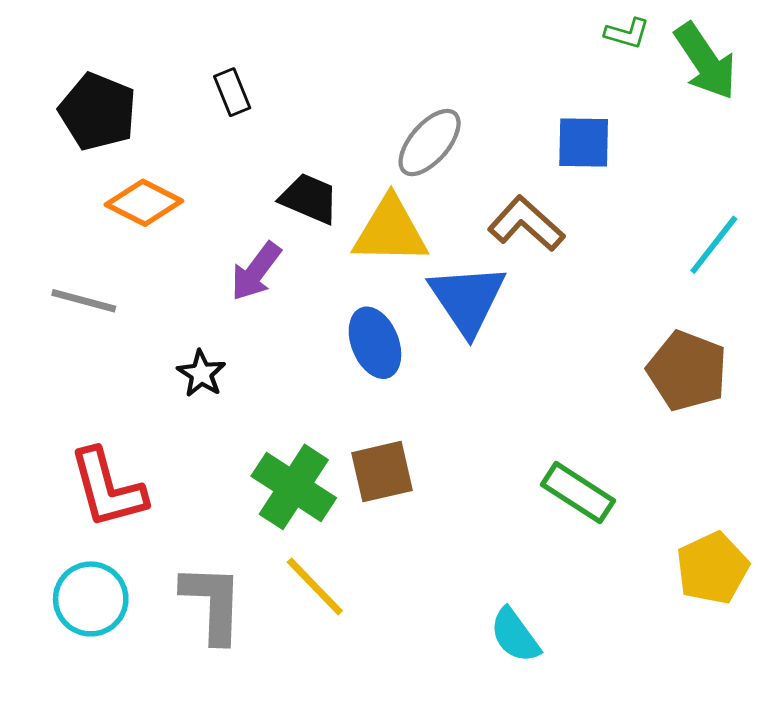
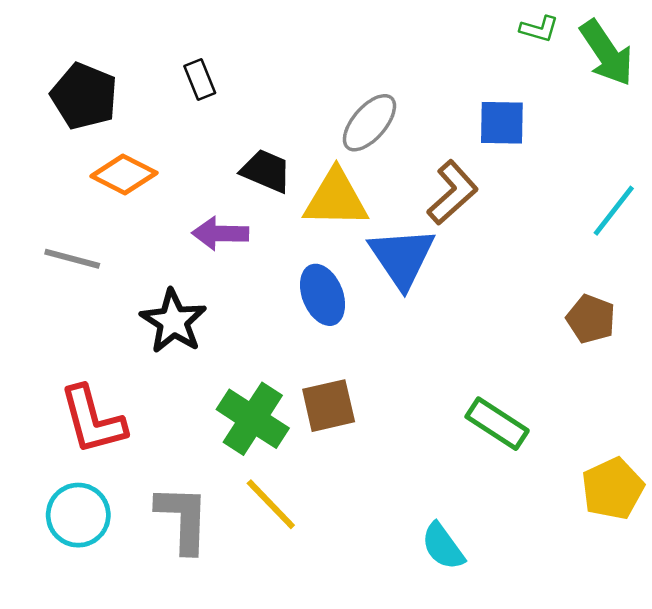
brown L-shape: (526, 224) -> (453, 193), turned 96
purple arrow: (256, 271) -> (220, 233), turned 54
brown pentagon: (687, 371) -> (591, 319), size x0.7
black star: (201, 374) -> (173, 321), size x1.6

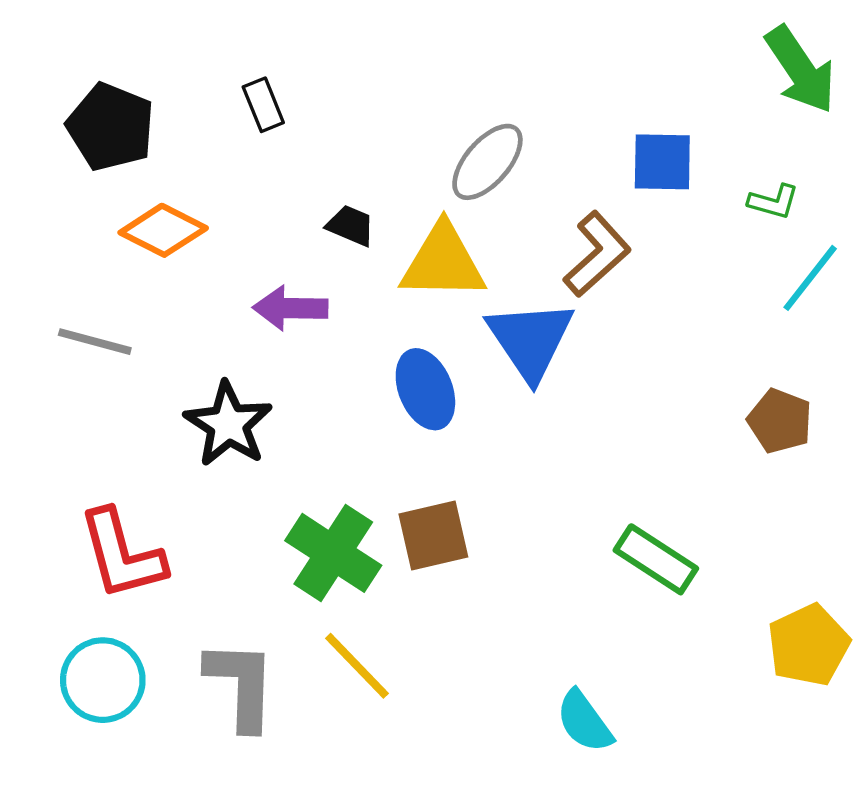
green L-shape: (539, 29) -> (774, 202), moved
black trapezoid: (266, 171) -> (351, 226), size x0.7

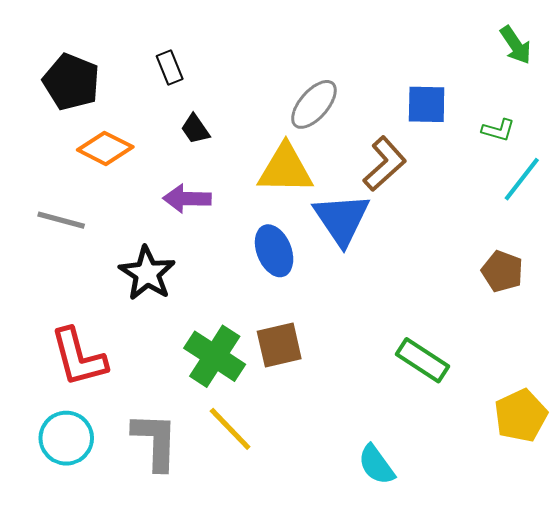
green arrow: (801, 70) -> (516, 45), size x0.7
black trapezoid: (351, 226) -> (195, 129), moved, turned -148

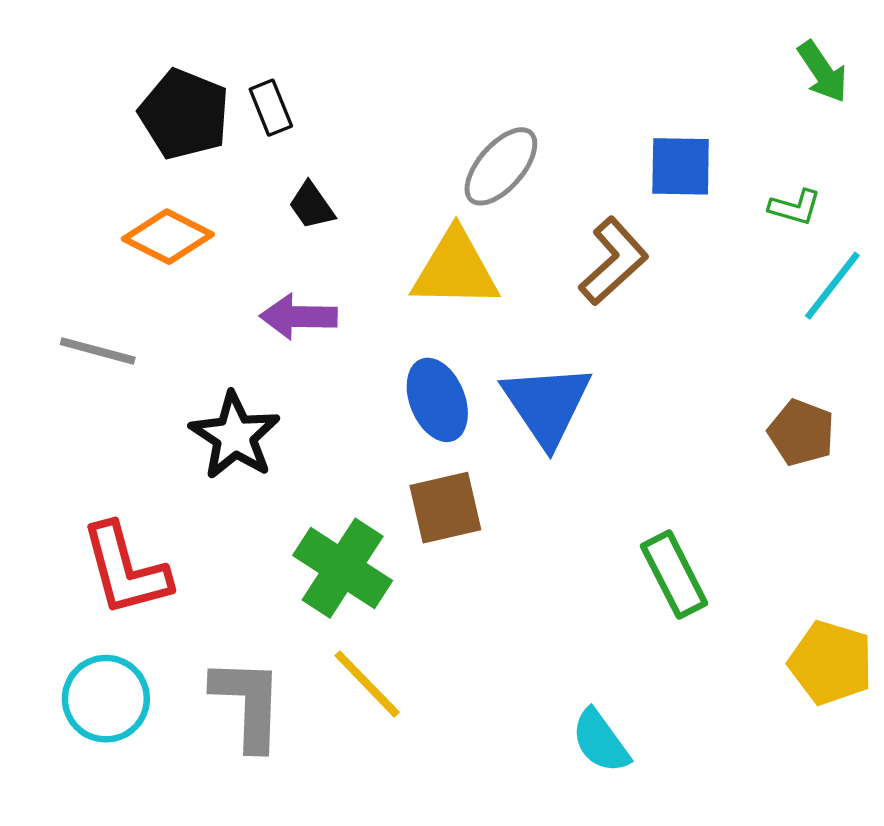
black pentagon: (71, 82) -> (184, 114), moved
blue triangle: (342, 219) -> (547, 405), moved
brown square: (279, 345) -> (445, 508), moved
green rectangle: (422, 360) -> (674, 575), turned 30
yellow pentagon: (521, 416) -> (831, 663), turned -30

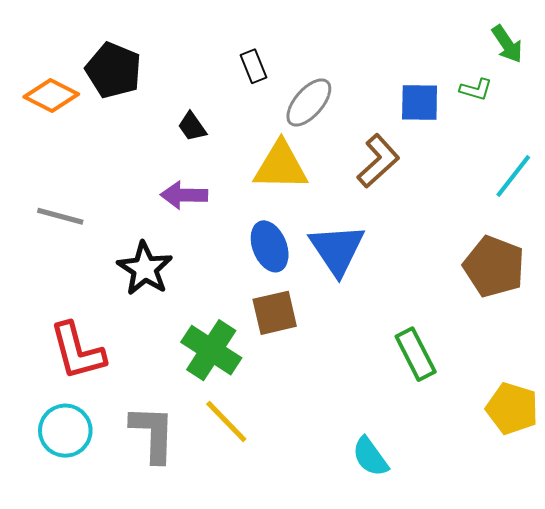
black rectangle: (271, 108) -> (253, 66), moved
green L-shape: (795, 207) -> (476, 89), moved
orange diamond: (168, 237) -> (51, 95), moved
brown pentagon: (801, 433) -> (494, 267), size x1.5

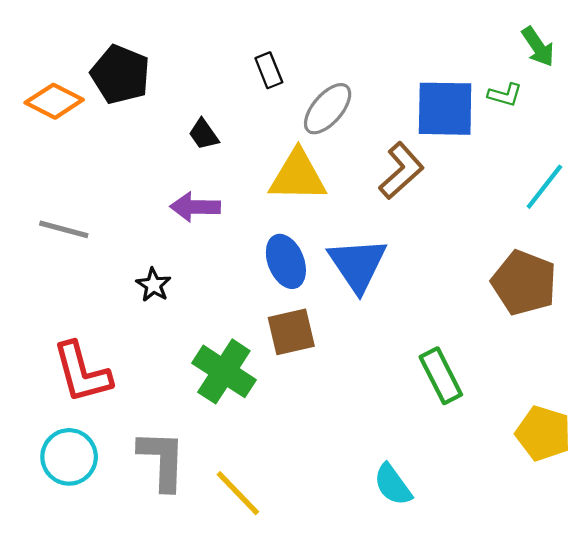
blue square: (420, 102) -> (445, 109), size x1.4
black star: (145, 269) -> (153, 285), size x0.6
yellow line: (226, 422) -> (238, 493), moved

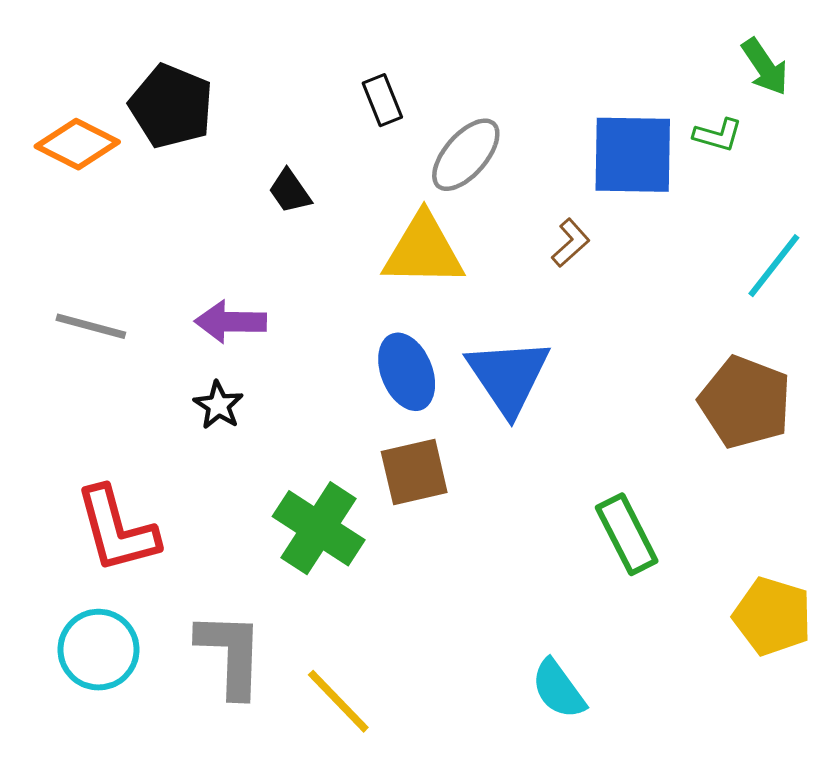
brown L-shape: (401, 171) -> (571, 243), size x0.6
purple arrow: (195, 207) -> (231, 322), moved

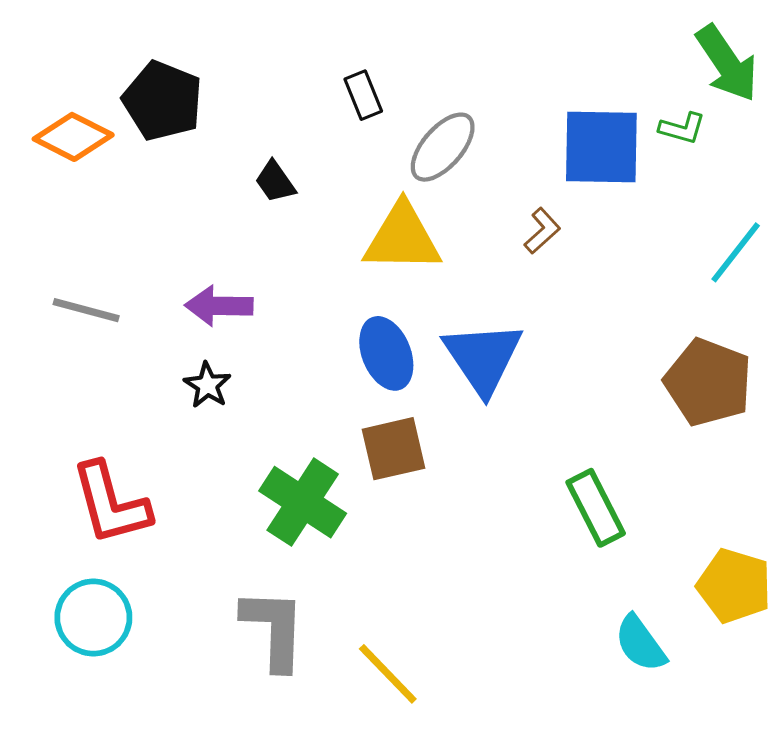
green arrow: (765, 67) -> (727, 63), size x1.4
gray L-shape: (231, 654) -> (274, 629), moved
cyan semicircle: (558, 689) -> (640, 643), moved
yellow line: (338, 701) -> (388, 674), moved

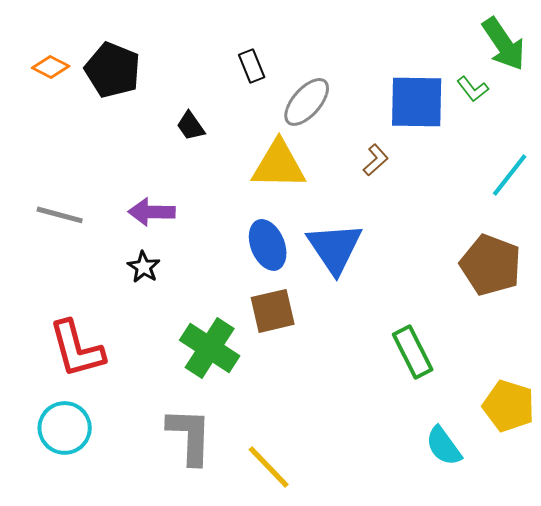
green L-shape: (682, 128) -> (473, 89), turned 36
orange diamond: (73, 137) -> (51, 67), moved, size x0.7

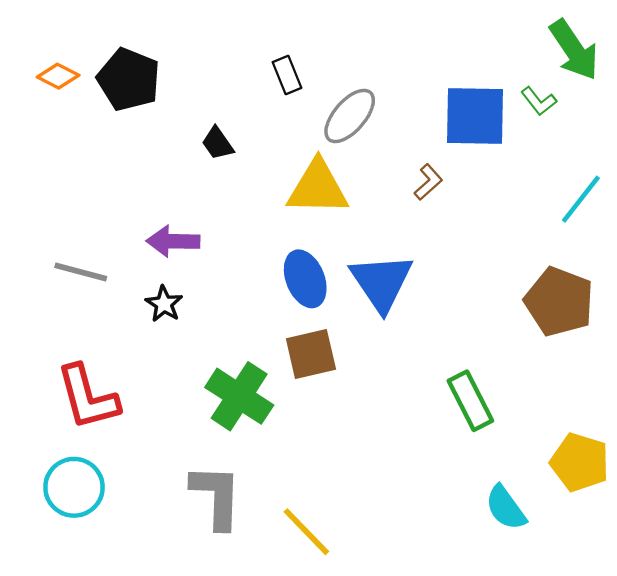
gray line: (60, 215) -> (81, 272), moved

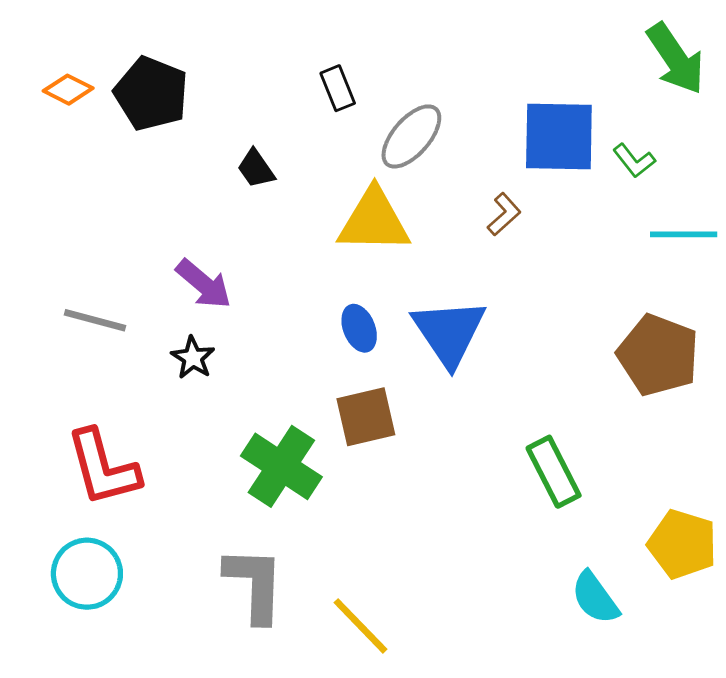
green L-shape: (539, 101) -> (634, 161), moved
cyan line: (581, 199) -> (684, 234), turned 52
purple arrow: (173, 241) -> (204, 284), turned -141
blue ellipse: (305, 279) -> (359, 328), size x0.7

